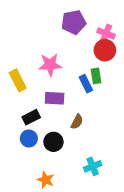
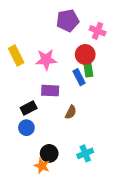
red circle: (105, 50) -> (85, 54), moved
yellow rectangle: (18, 80) -> (16, 56), moved
black circle: (53, 142) -> (49, 153), moved

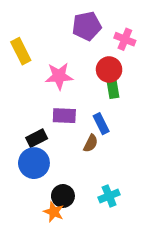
yellow rectangle: (16, 56) -> (21, 51), moved
blue rectangle: (79, 77) -> (101, 124), moved
blue circle: (26, 128) -> (34, 163), size x1.5

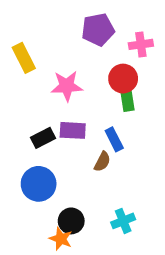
pink cross: (125, 39) -> (141, 44), turned -30
black rectangle: (37, 138) -> (43, 138), moved

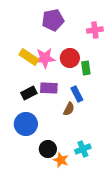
purple pentagon: (98, 30) -> (53, 20), moved
yellow rectangle: (24, 58) -> (29, 57), moved, turned -30
red circle: (123, 79) -> (70, 58), moved
orange star: (61, 239) -> (61, 160), moved

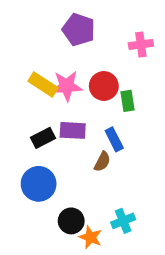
purple pentagon: (53, 20) -> (79, 30), turned 30

